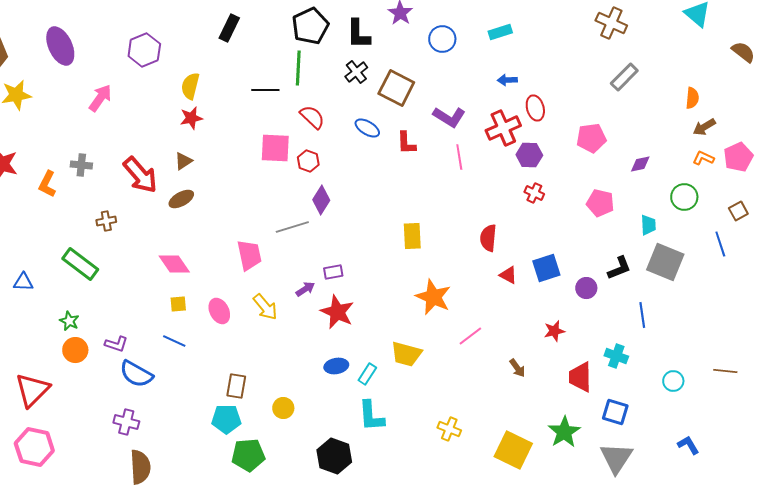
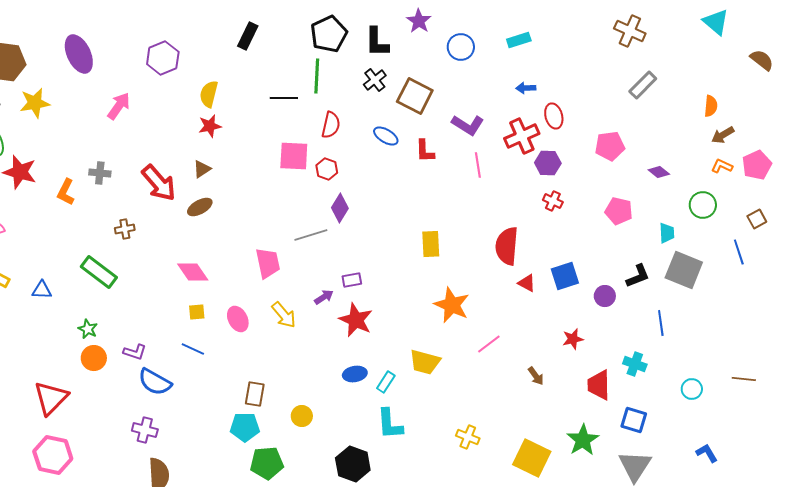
red semicircle: (312, 117) -> (331, 125), turned 60
purple diamond: (640, 164) -> (659, 172), turned 50
red semicircle: (488, 238) -> (507, 246), size x1.4

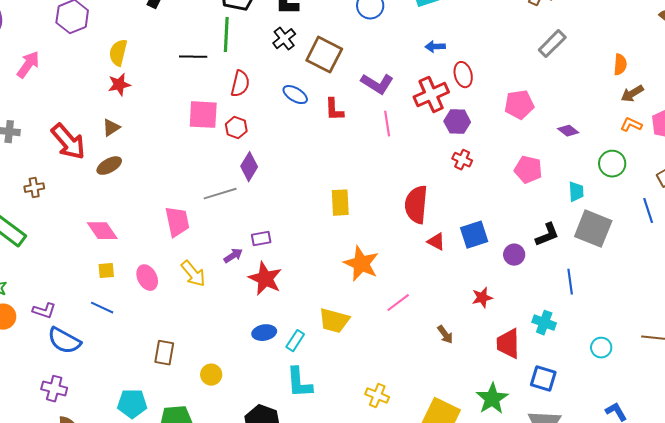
cyan pentagon: (245, 427) -> (132, 404), moved

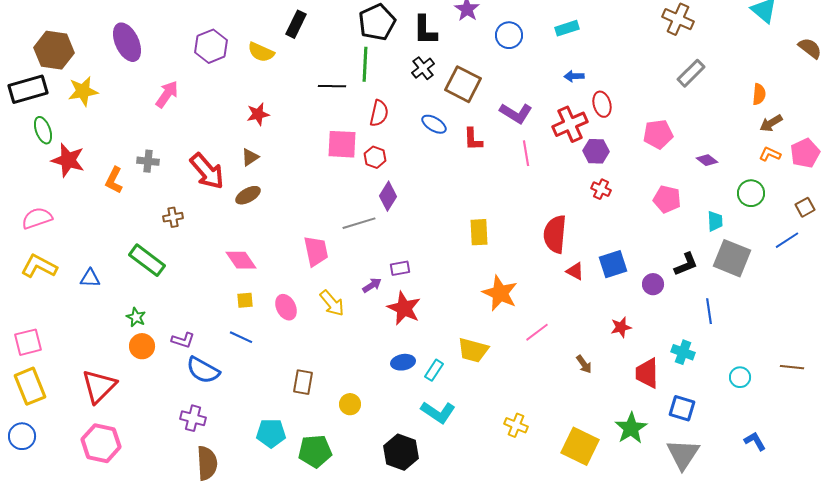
yellow semicircle: (118, 53) -> (261, 52), moved, turned -80
blue line: (648, 211) -> (787, 240), turned 75
cyan L-shape: (299, 383) -> (438, 412), turned -52

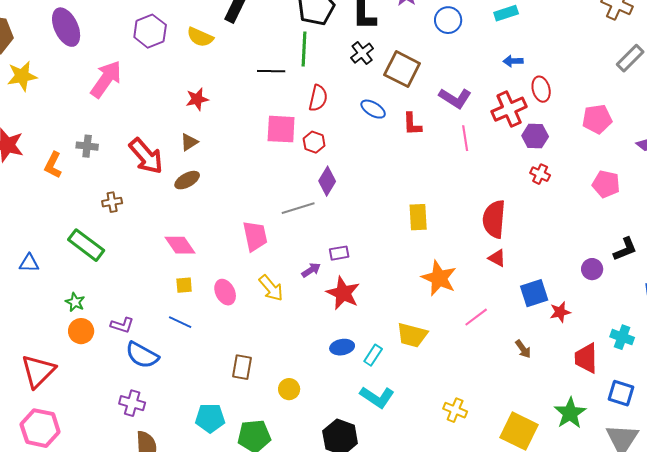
pink arrow: (167, 94) -> (106, 79), size x1.4
blue square: (613, 264) -> (534, 293), moved
red triangle: (575, 271) -> (497, 258), moved

